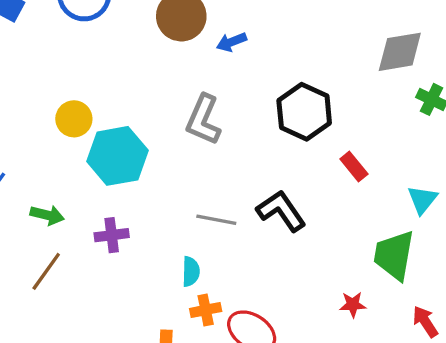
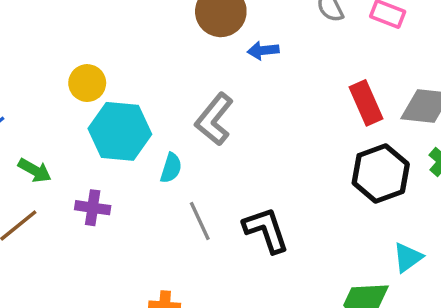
black hexagon: (304, 112) -> (381, 174), moved
red rectangle: (354, 167) -> (366, 103), moved, size x1.4
gray line: (216, 220) -> (200, 221), turned 39
cyan semicircle: (191, 272) -> (171, 168), moved

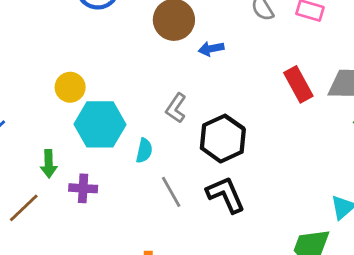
gray L-shape: (214, 119) -> (176, 108), size x0.7
green arrow: (35, 170) -> (49, 164), moved, turned 64
black hexagon: (381, 174) -> (223, 139), moved

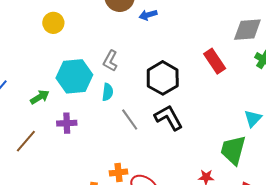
red rectangle: (298, 84) -> (215, 61), moved
yellow circle: (70, 87) -> (53, 23), moved
gray L-shape: (176, 108) -> (110, 61), moved
green arrow: (49, 164) -> (40, 97), moved, turned -114

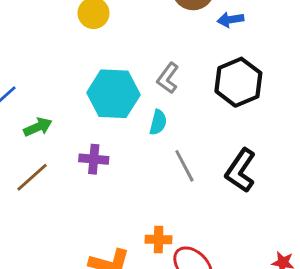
black hexagon: (163, 78) -> (238, 82), moved
green arrow: (40, 97) -> (38, 127), moved
black L-shape: (169, 118) -> (241, 171), turned -124

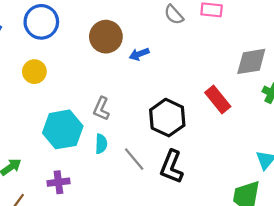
black hexagon: (238, 82) -> (167, 118), moved
gray line: (184, 166) -> (134, 159), moved

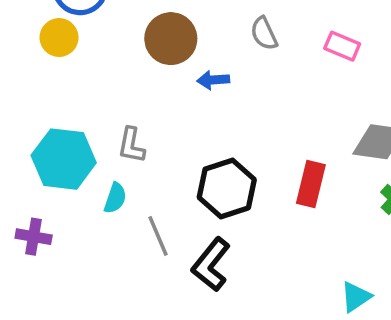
gray semicircle: (174, 15) -> (264, 34), moved
yellow circle: (34, 72) -> (59, 38), moved
red rectangle: (218, 100) -> (311, 184), turned 36
gray L-shape: (101, 109) -> (131, 145), turned -30

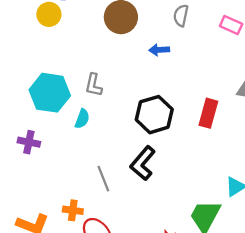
gray semicircle: (264, 34) -> (181, 16), turned 35
blue arrow: (213, 80) -> (159, 50), moved
gray line: (158, 236) -> (103, 179), moved

